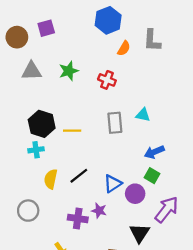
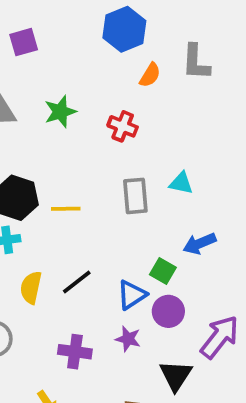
green square: (152, 176) -> (163, 271), moved
purple star: (99, 211) -> (128, 339), moved

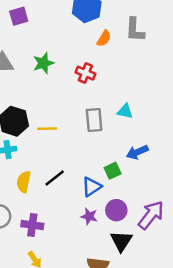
green square: (163, 271) -> (113, 171), turned 35
purple circle: (168, 311) -> (116, 210), moved
purple cross: (75, 352) -> (32, 225), moved

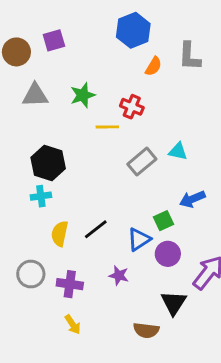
gray rectangle: (94, 120) -> (142, 162), turned 55
yellow line: (47, 129) -> (107, 127), moved
purple circle: (116, 210) -> (168, 254), moved
purple star: (89, 216) -> (119, 275), moved

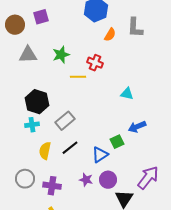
gray rectangle: (142, 162) -> (65, 121), moved
purple circle: (168, 254) -> (108, 180), moved

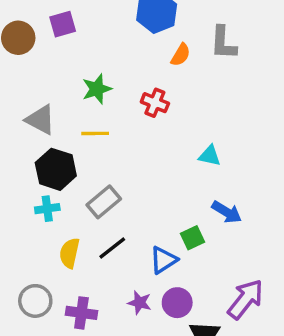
gray triangle: (28, 55) -> (40, 120), moved, turned 30
yellow line: (78, 77) -> (95, 133), moved
blue arrow: (137, 127) -> (227, 212), turned -126

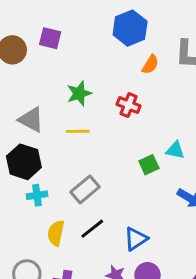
purple square: (63, 24) -> (50, 38), turned 30
black hexagon: (56, 169) -> (24, 162), moved
green square: (193, 238) -> (149, 165), moved

